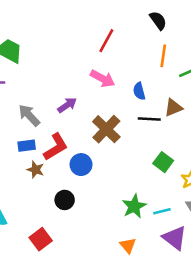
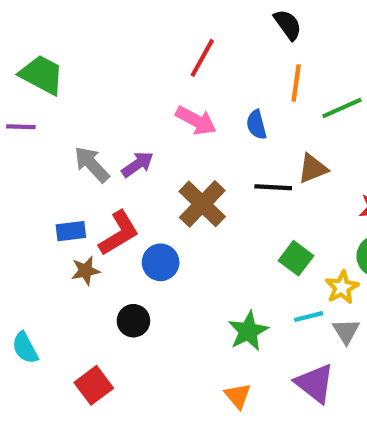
blue semicircle: (139, 91) -> (256, 125), moved
gray arrow: (29, 115) -> (92, 164), moved
brown star: (36, 170) -> (85, 271), turned -30
cyan line: (162, 211) -> (309, 317), moved

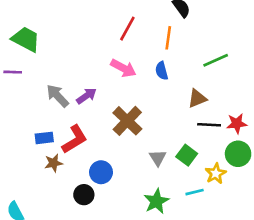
orange line: (296, 83) -> (168, 38), moved
black line: (273, 187) -> (209, 125), moved
blue circle: (161, 262) -> (101, 172), moved
gray triangle: (346, 331) -> (158, 158), moved

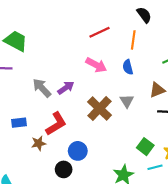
red line: (127, 29) -> (100, 32), turned 36
blue rectangle: (44, 138) -> (19, 123), moved
green square: (187, 155) -> (145, 147), moved
gray triangle: (158, 158) -> (127, 101), moved

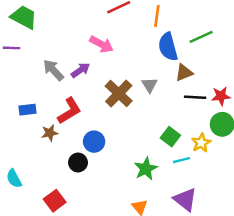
pink arrow: (96, 65) -> (101, 44), moved
blue semicircle: (128, 67) -> (168, 47), moved, size x1.6

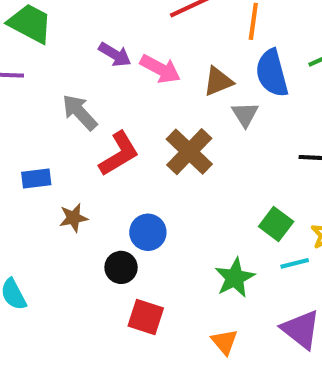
purple arrow: (80, 70) -> (115, 54), moved, turned 66
brown triangle: (184, 73) -> (218, 81), moved
gray triangle: (149, 85) -> (245, 114), moved
red L-shape: (69, 111) -> (119, 154), moved
red square: (55, 201) -> (146, 317), moved, turned -35

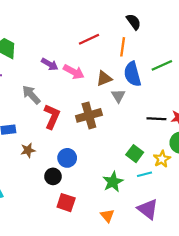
brown cross: (189, 152) -> (89, 115), turned 30
red L-shape: (119, 154) -> (52, 117), turned -35

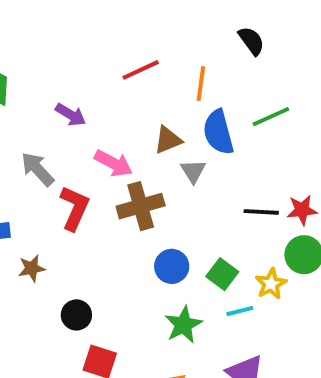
black semicircle: (134, 22) -> (251, 41), moved
pink arrow: (74, 72) -> (113, 163), moved
blue circle: (67, 158) -> (172, 266), moved

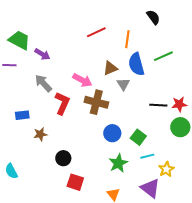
purple arrow: (71, 115) -> (42, 54), moved
brown cross: (141, 206) -> (96, 102), turned 30
yellow star: (271, 284) -> (166, 169), moved

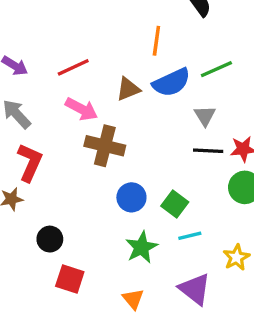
red line: (96, 32) -> (73, 67), moved
blue semicircle: (136, 64) -> (171, 82), turned -100
gray triangle: (123, 84) -> (205, 116), moved
red L-shape: (62, 103) -> (30, 162), moved
yellow star: (166, 169) -> (236, 257), moved

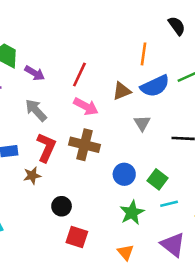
red line: (73, 67) -> (79, 74), turned -40
gray triangle: (205, 116) -> (142, 123), moved
brown cross: (105, 146) -> (85, 145), moved

